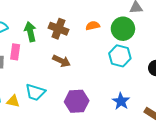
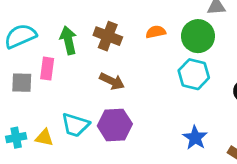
purple hexagon: (77, 101) -> (115, 125), moved

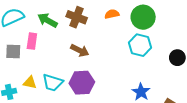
green arrow: (68, 40) -> (48, 20), turned -48
yellow triangle: (44, 138) -> (30, 83), moved

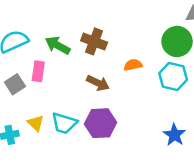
orange semicircle: (112, 14) -> (133, 65), moved
gray square: (13, 51) -> (15, 84), turned -35
yellow triangle: (30, 83) -> (36, 123), turned 32

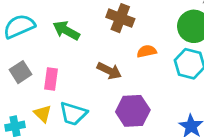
brown cross: (94, 41) -> (120, 18), moved
pink rectangle: (38, 71) -> (51, 79), moved
purple hexagon: (101, 123) -> (133, 111), moved

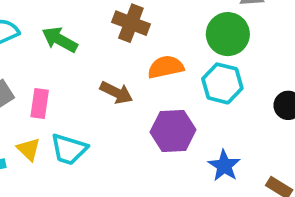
orange semicircle: (147, 51) -> (166, 67), size x1.4
purple hexagon: (133, 111) -> (173, 131), moved

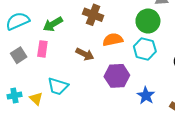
green arrow: (60, 40) -> (53, 24), turned -60
pink rectangle: (40, 104) -> (42, 49), moved
yellow triangle: (29, 149) -> (36, 99), moved

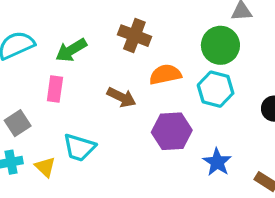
gray square: (19, 55) -> (18, 123), moved

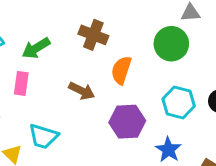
orange semicircle: (165, 74) -> (121, 70), turned -60
cyan hexagon: (216, 89) -> (179, 103), moved

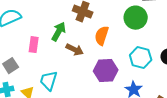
green arrow: (36, 48) -> (59, 32), moved, turned 150
cyan trapezoid: (43, 136) -> (49, 81), turned 90

